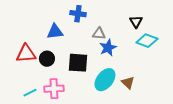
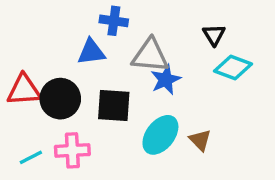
blue triangle: (55, 32) -> (91, 52), moved
gray triangle: (99, 34) -> (150, 55), size x1.6
black circle: (47, 59) -> (60, 99), size x1.5

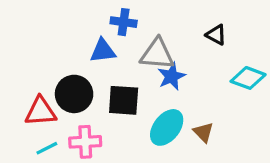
black triangle: (214, 35) -> (216, 35), turned -30
cyan diamond: (233, 68) -> (248, 78), moved
red triangle: (24, 90) -> (41, 111), moved

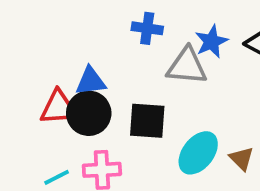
blue triangle: (103, 51) -> (91, 81), moved
blue star: (171, 76) -> (211, 42), moved
red triangle: (41, 111) -> (59, 108), moved

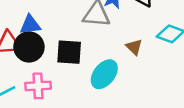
brown triangle: (242, 159) -> (134, 47), moved

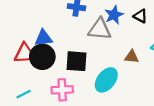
brown triangle: (134, 47) -> (132, 57), turned -40
pink cross: (38, 86) -> (62, 90), moved

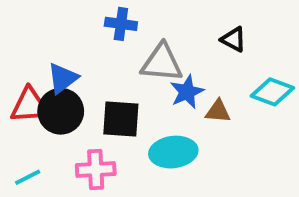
blue star: (114, 15) -> (187, 92), moved
blue triangle: (43, 38) -> (63, 78), turned -30
cyan ellipse: (106, 80) -> (173, 152), turned 45

